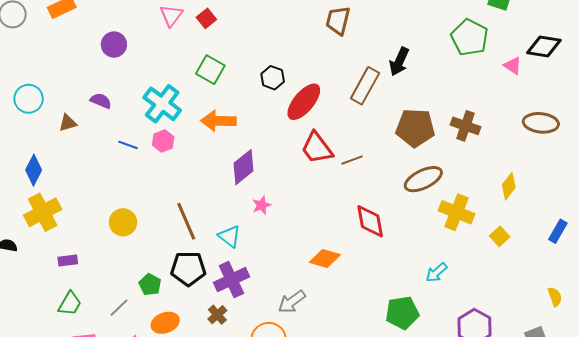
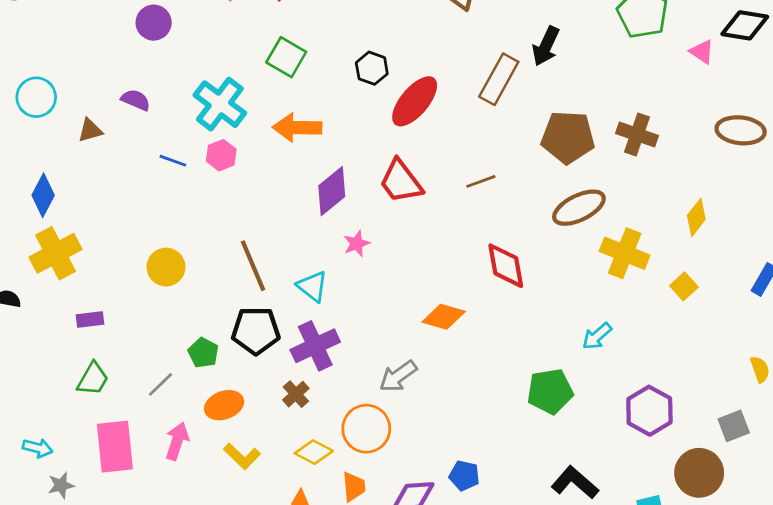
red trapezoid: (317, 148) -> (401, 181), moved

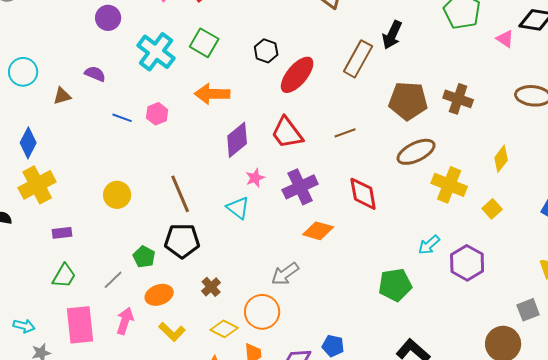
cyan cross: (220, 104) -> (156, 52), moved
cyan triangle: (312, 286) -> (238, 208), moved
purple cross: (315, 346) -> (300, 187), moved
purple hexagon: (649, 411) -> (467, 263), moved

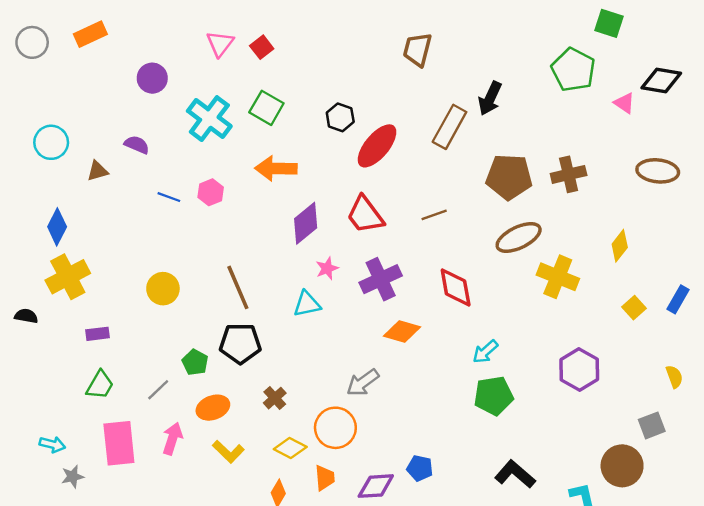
brown cross: (458, 99) -> (569, 174), turned -32
cyan triangle: (238, 208) -> (307, 304), turned -50
yellow square: (492, 209) -> (634, 308), moved
cyan arrow: (429, 245) -> (485, 352), moved

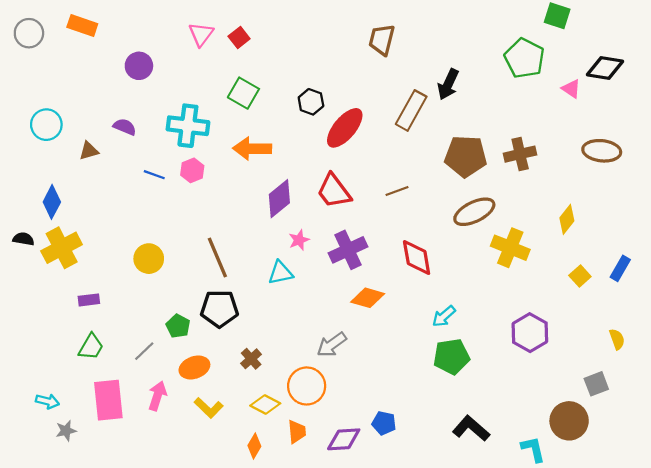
orange rectangle: (90, 34) -> (82, 26), turned 44
cyan cross: (209, 119) -> (188, 126), moved, turned -30
black semicircle: (26, 316) -> (23, 239), moved

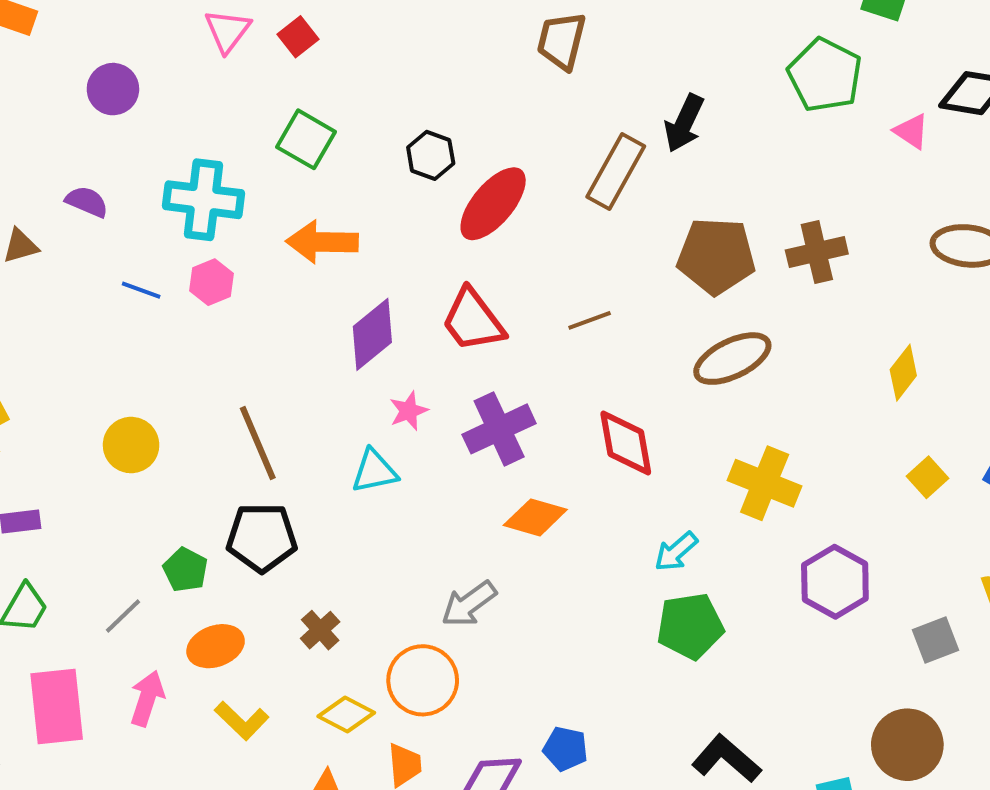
yellow cross: (510, 248) -> (765, 483), moved
gray square: (596, 384) -> (935, 640), moved

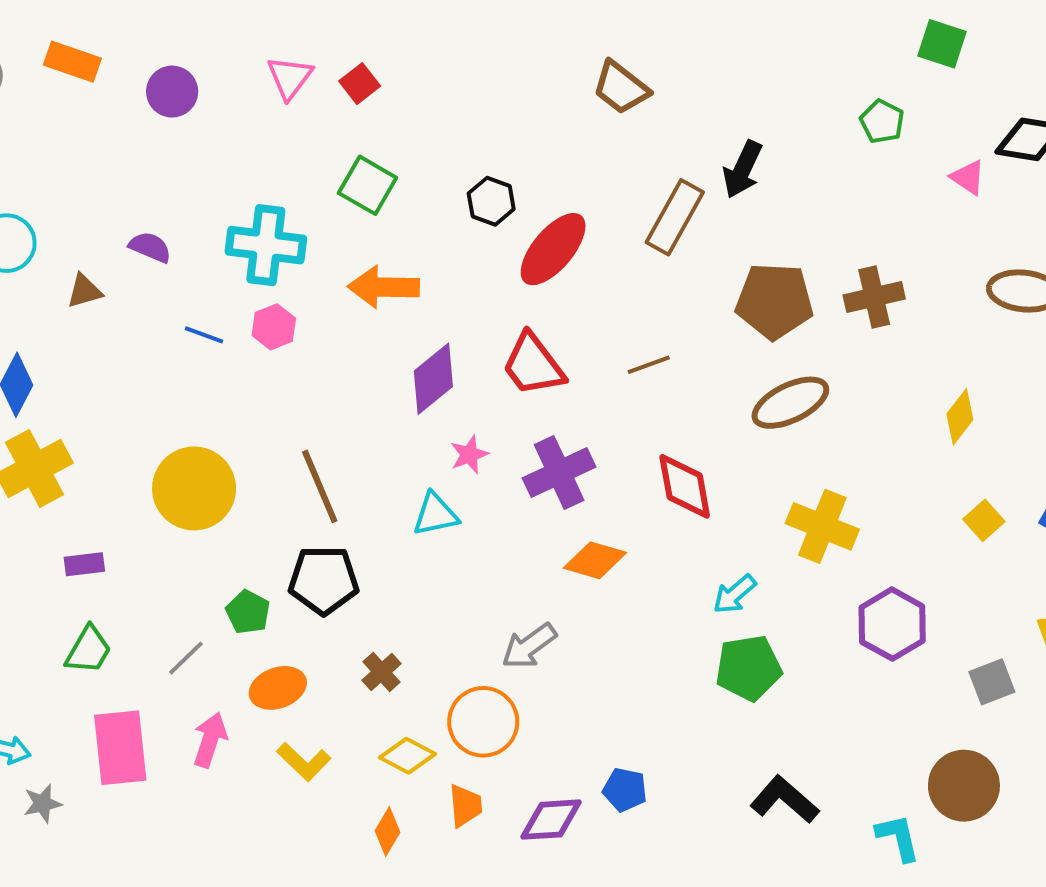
brown trapezoid: (561, 41) -> (621, 88), turned -66
green pentagon: (825, 75) -> (882, 121), size x0.6
purple circle: (113, 89) -> (172, 92), moved
yellow circle: (131, 445) -> (194, 488), size x1.5

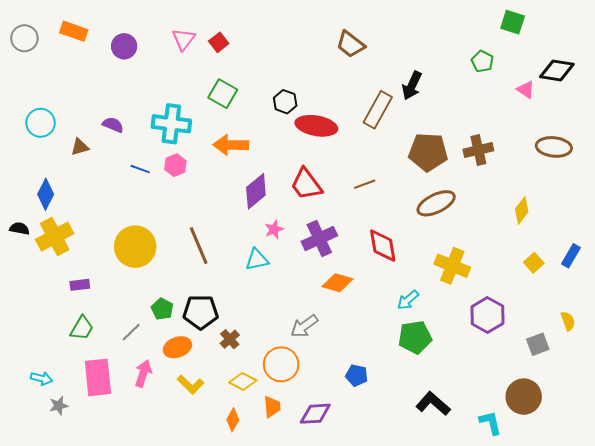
red ellipse: (553, 249) -> (316, 126), turned 60
black pentagon: (324, 580) -> (201, 312), moved
blue pentagon: (625, 790) -> (357, 375), moved

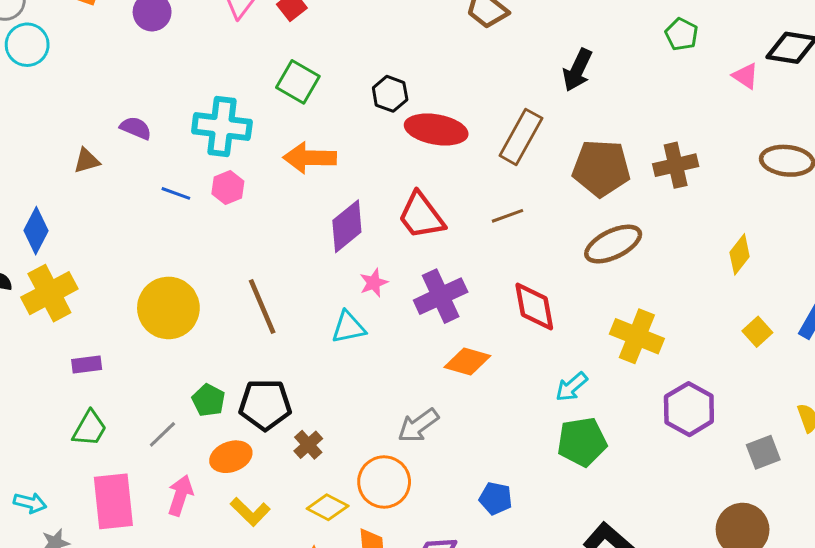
brown rectangle: (378, 110) -> (521, 137), moved
cyan circle: (41, 123) -> (27, 45), moved

